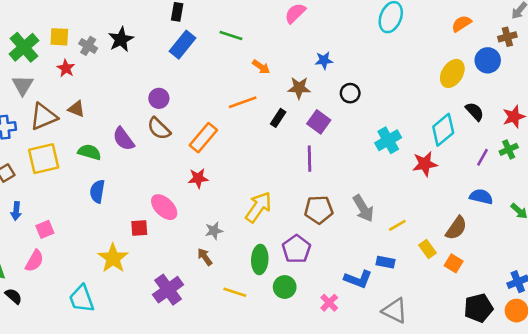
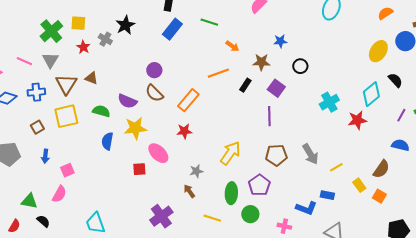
gray cross: (88, 46) -> (105, 39), moved
brown triangle: (44, 117) -> (66, 84), turned -35
purple semicircle: (124, 139) -> (127, 101), turned -30
yellow star: (113, 258) -> (135, 128), moved, turned 30
pink cross: (329, 303) -> (284, 226), turned -32

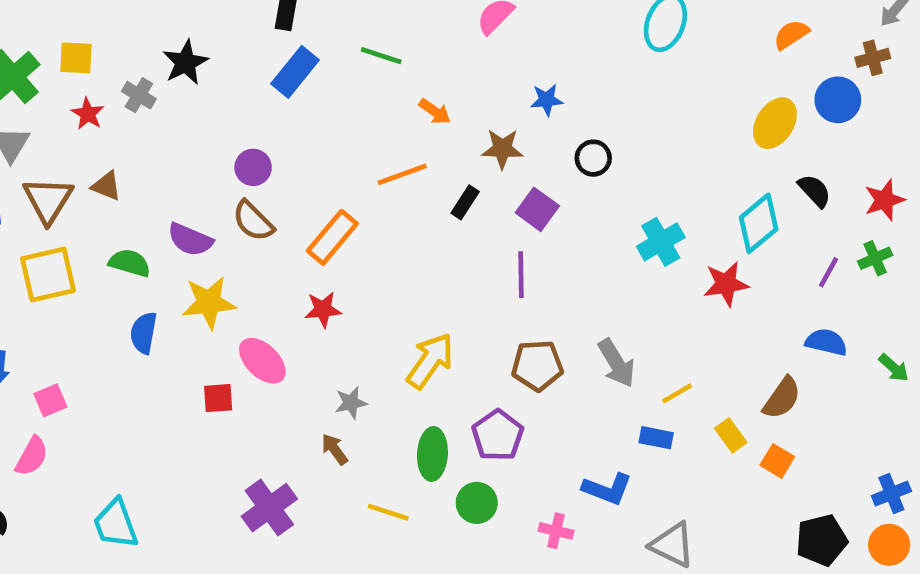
blue rectangle: (327, 195) -> (656, 438), moved

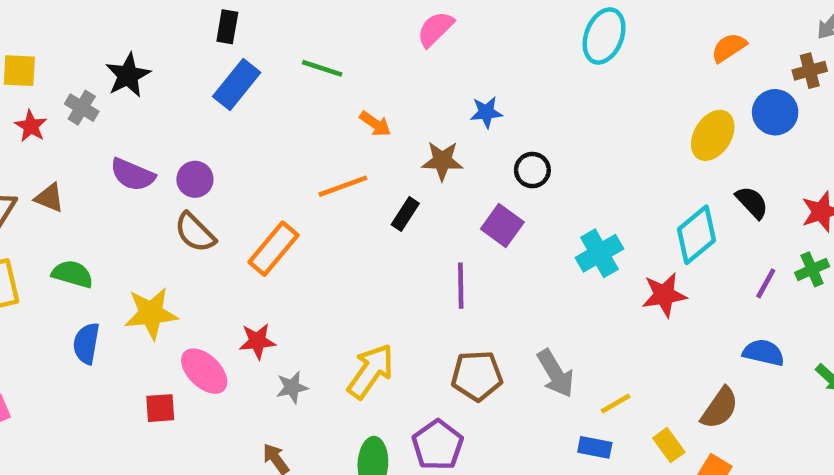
purple square: (537, 209) -> (502, 226), moved
purple semicircle: (190, 240) -> (133, 175), moved
red star: (323, 310) -> (257, 341), moved
gray star: (351, 403) -> (292, 387), moved

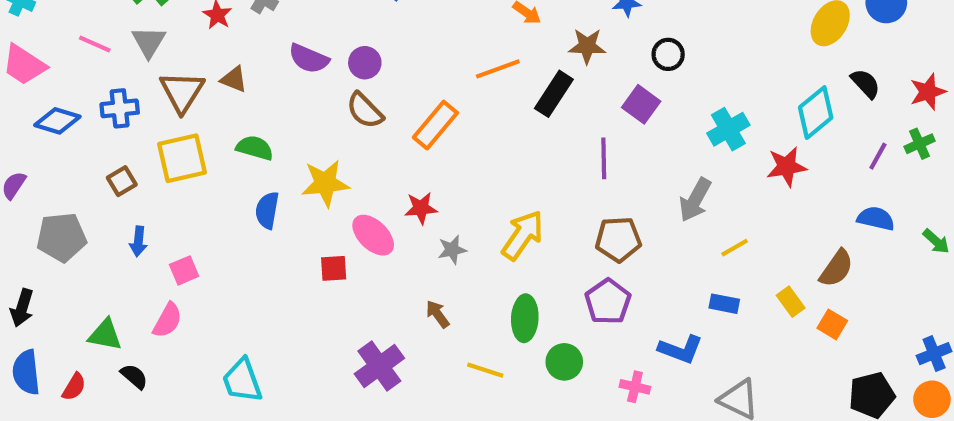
black rectangle: (405, 214) -> (554, 94), size x1.5
gray arrow: (556, 373) -> (695, 200), moved, turned 60
yellow line: (616, 403) -> (735, 248), moved
purple pentagon: (438, 445) -> (608, 302), moved

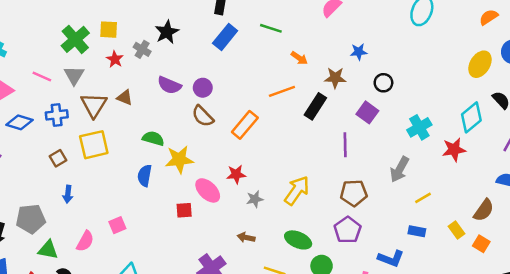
green semicircle: (255, 148) -> (153, 138), moved
gray pentagon: (62, 237) -> (31, 219), moved
pink square: (184, 270) -> (117, 225), moved
brown arrow: (438, 314) -> (246, 237), turned -42
green ellipse: (525, 318) -> (298, 240), turned -70

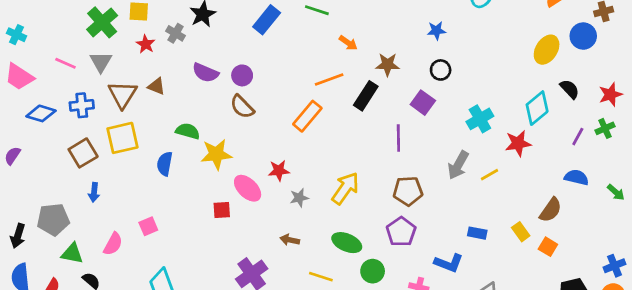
blue star: (359, 52) -> (436, 31), moved
orange rectangle: (245, 125) -> (307, 116), moved
brown square: (58, 158) -> (83, 153), size x1.5
blue semicircle: (145, 176) -> (165, 164), moved
yellow line: (423, 198) -> (489, 175), moved

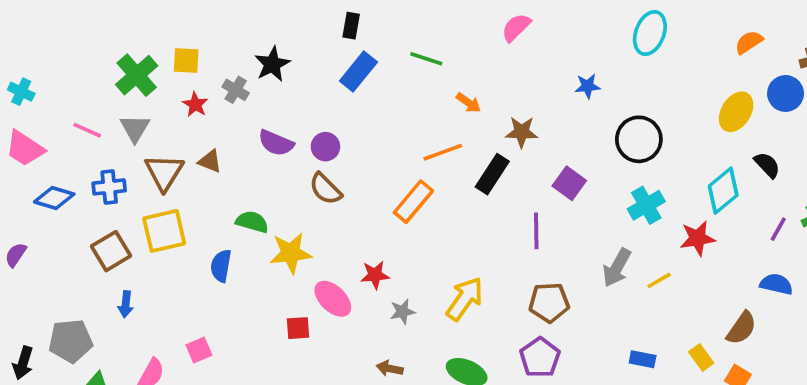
black circle: (441, 70) -> (639, 139), moved, size x1.6

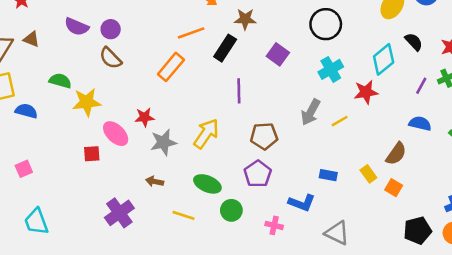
purple line: (536, 231) -> (239, 91), moved
blue semicircle: (221, 266) -> (26, 111), moved, turned 95
gray star: (402, 312) -> (163, 142), size x1.5

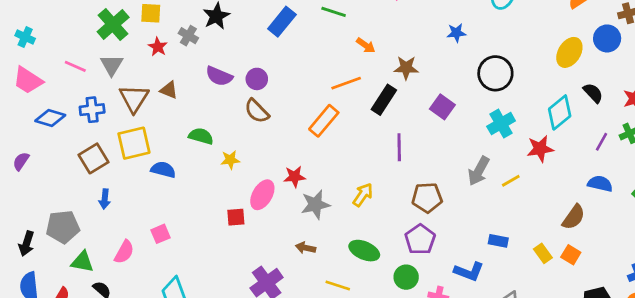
yellow star: (87, 102) -> (230, 160), size x0.6
pink ellipse: (116, 134) -> (262, 195), turned 76
yellow arrow: (206, 134) -> (363, 195), size x0.7
yellow rectangle: (368, 174) -> (543, 253), moved
green circle: (231, 210) -> (406, 277), moved

